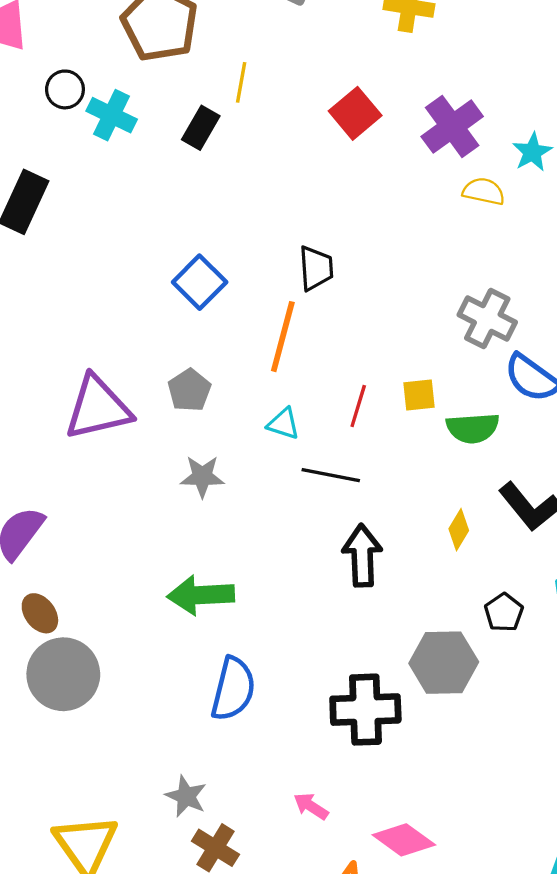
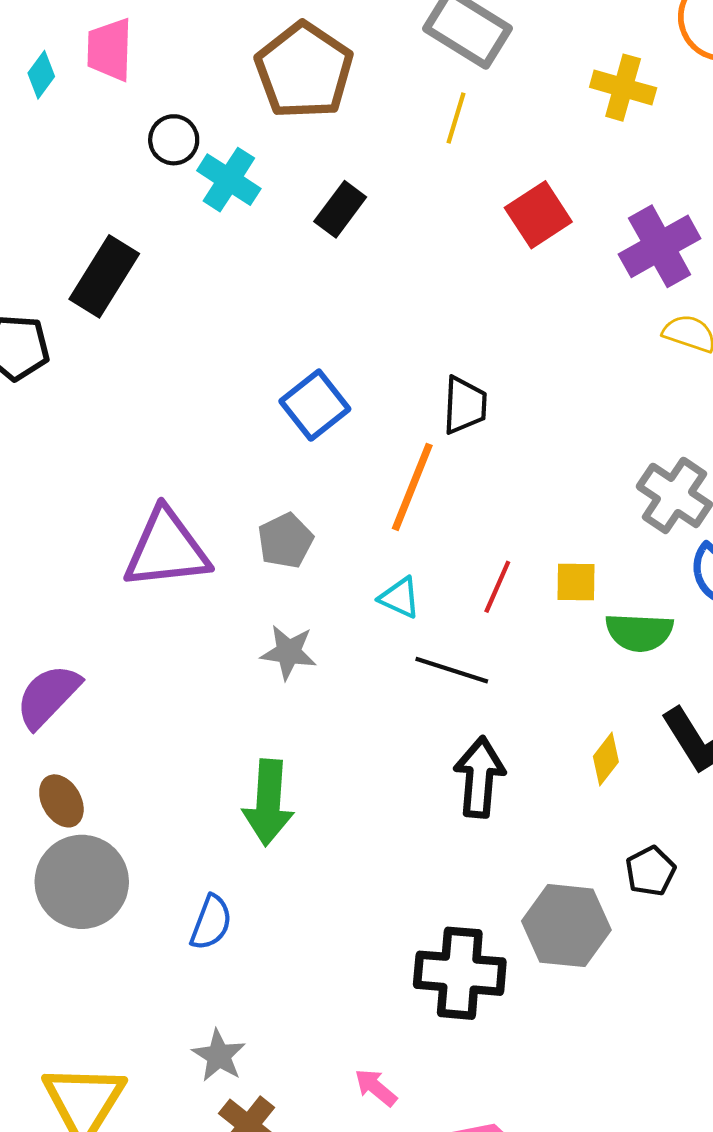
yellow line: (241, 82) -> (456, 118), moved
green arrow: (201, 595) -> (268, 802), turned -90
blue semicircle: (233, 689) -> (211, 922), moved, size x0.7

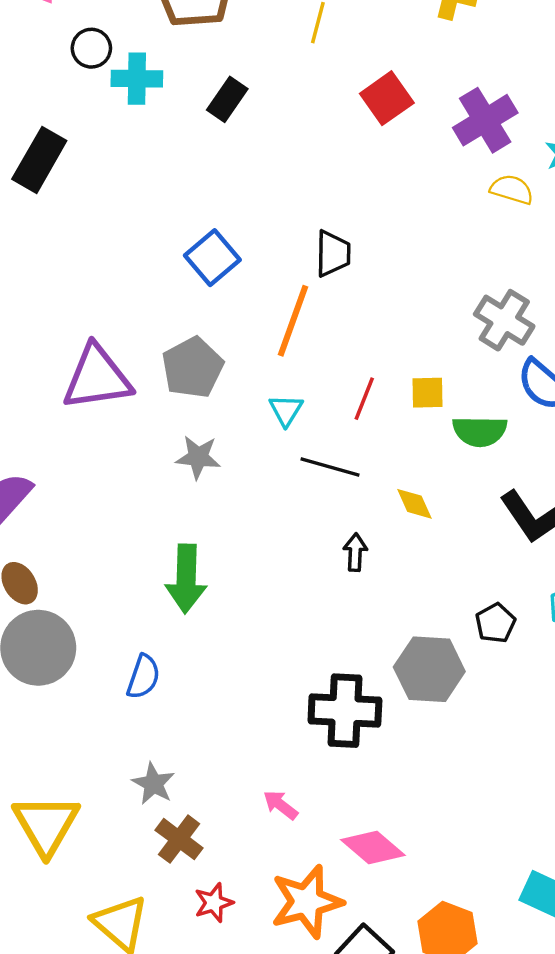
cyan cross: (229, 180) -> (137, 79), turned -30
gray pentagon: (285, 541) -> (193, 368), size x1.4
cyan triangle: (400, 598) -> (286, 410), turned 39
yellow diamond: (606, 759) -> (414, 504), moved, turned -60
black arrow: (479, 777) -> (355, 552), size x0.6

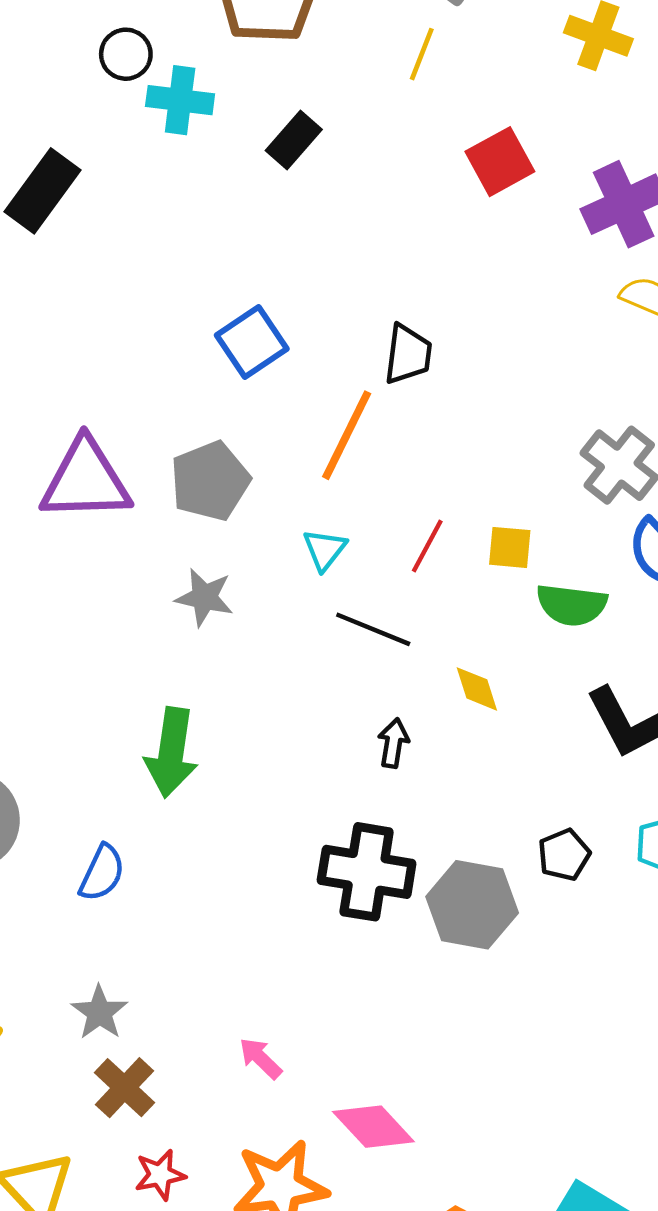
black cross: (345, 711) -> (367, 872), moved

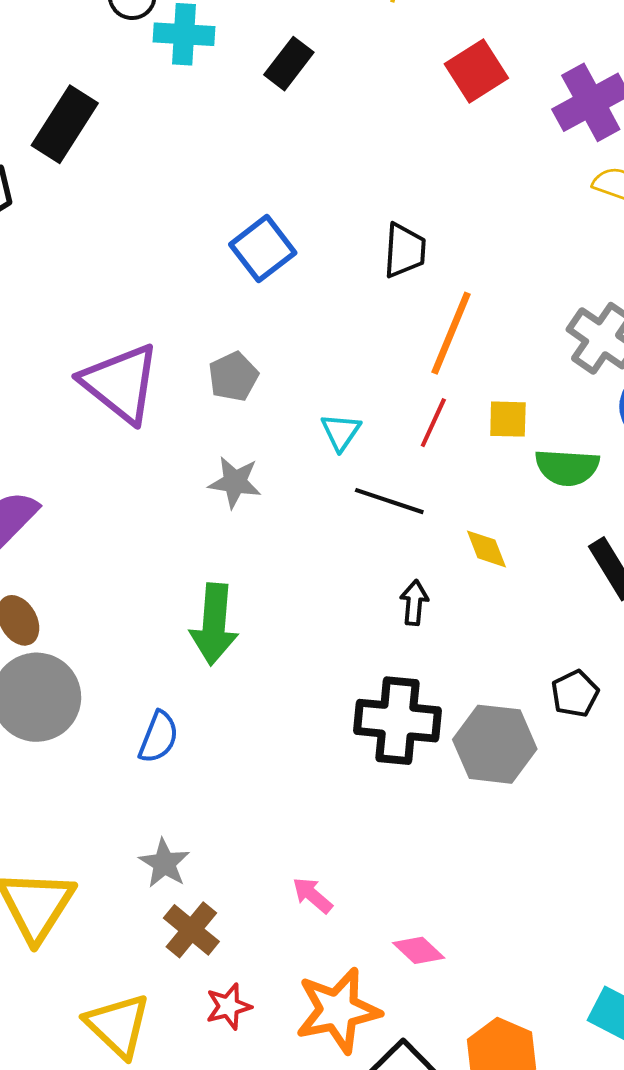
orange line: (347, 435) -> (451, 333), moved
purple triangle: (86, 480) -> (121, 383), turned 44
gray pentagon: (210, 481) -> (233, 377), size x0.7
pink diamond: (373, 1127) -> (419, 950), size x0.7

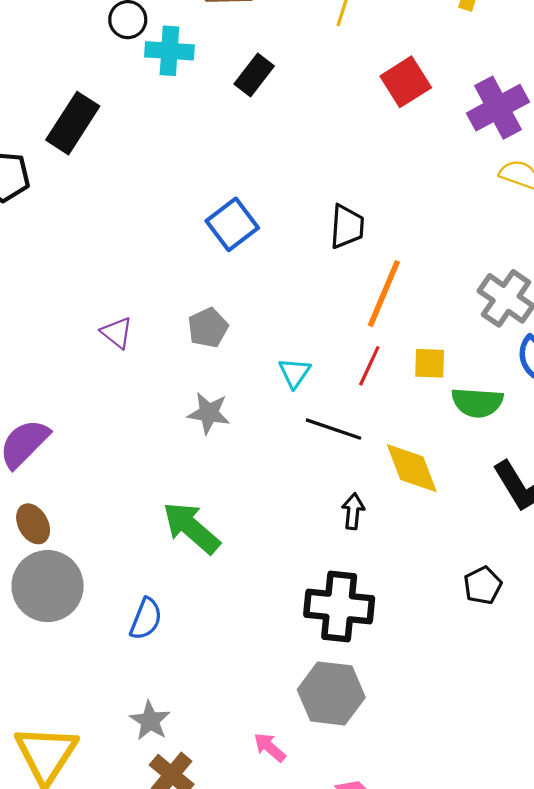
purple triangle: (121, 383) -> (117, 333), size x0.5
yellow diamond: (486, 549) -> (412, 468), size x1.6
green arrow: (214, 624) -> (191, 528), turned 126
gray hexagon: (495, 744) -> (331, 693), moved

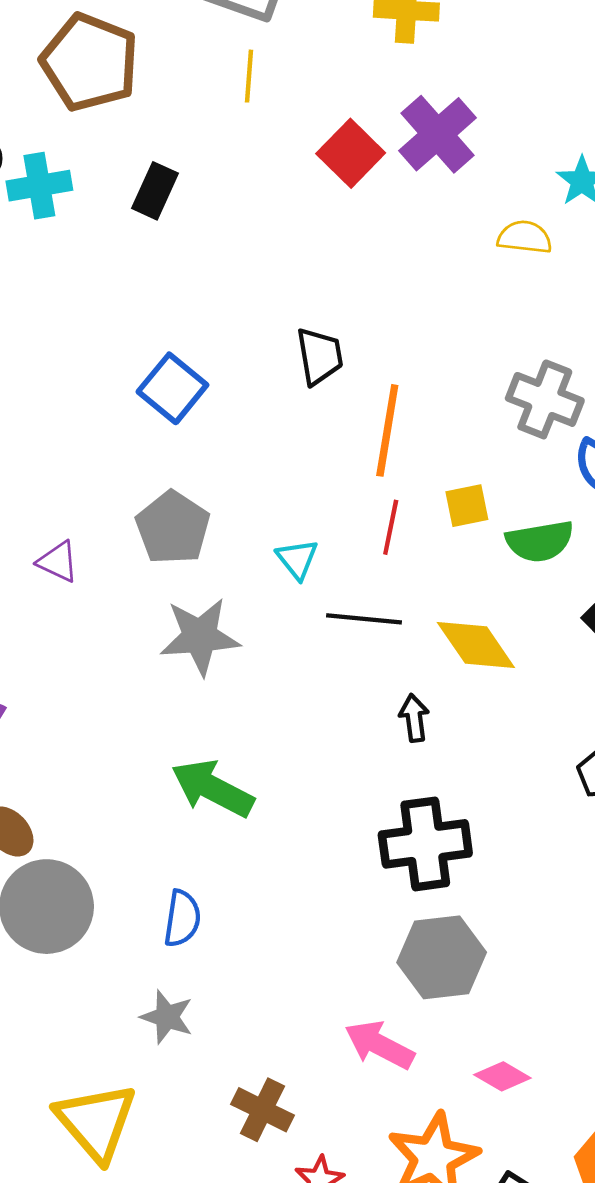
purple cross: (498, 108) -> (437, 134), moved
gray pentagon: (208, 328) -> (173, 528), size x1.4
gray star: (209, 413) -> (200, 636), size x1.4
gray star: (150, 721) -> (167, 1017), moved
pink arrow: (270, 747) -> (379, 1045), size x1.5

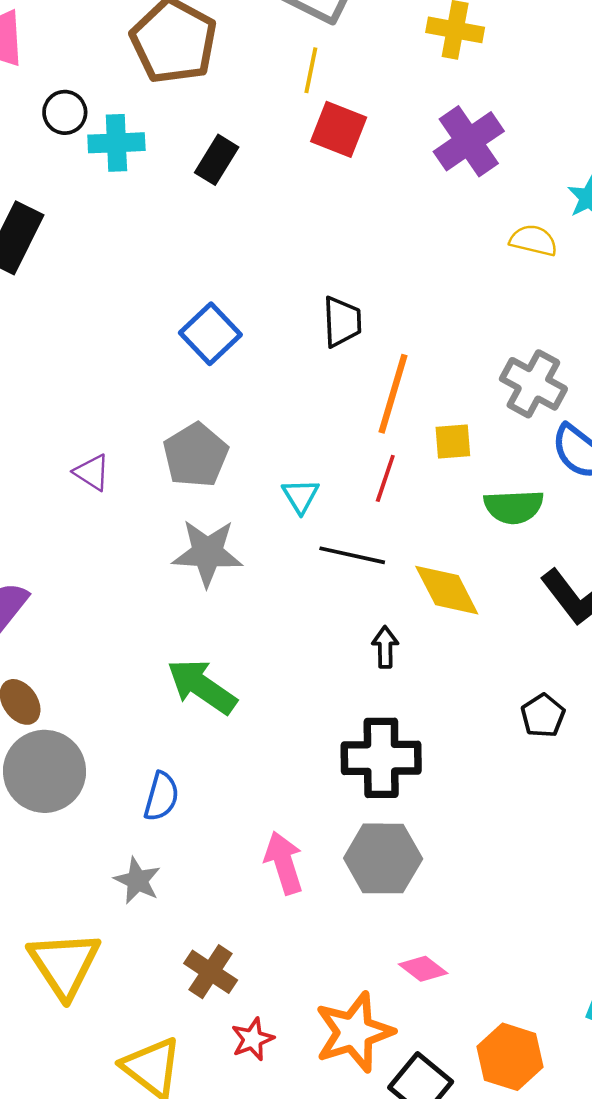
red square: (351, 153) -> (339, 129), moved, turned -30
yellow square: (467, 506) -> (453, 441), moved
pink arrow: (379, 1045) -> (284, 863), moved, turned 38

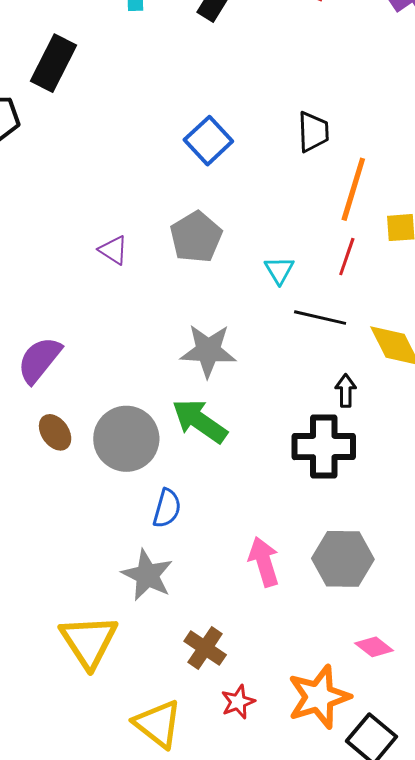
gray star: (207, 553) -> (208, 351), moved
black cross: (381, 758) -> (324, 447), moved
gray circle: (45, 771) -> (126, 439), moved
gray star: (137, 881) -> (147, 575), size x1.4

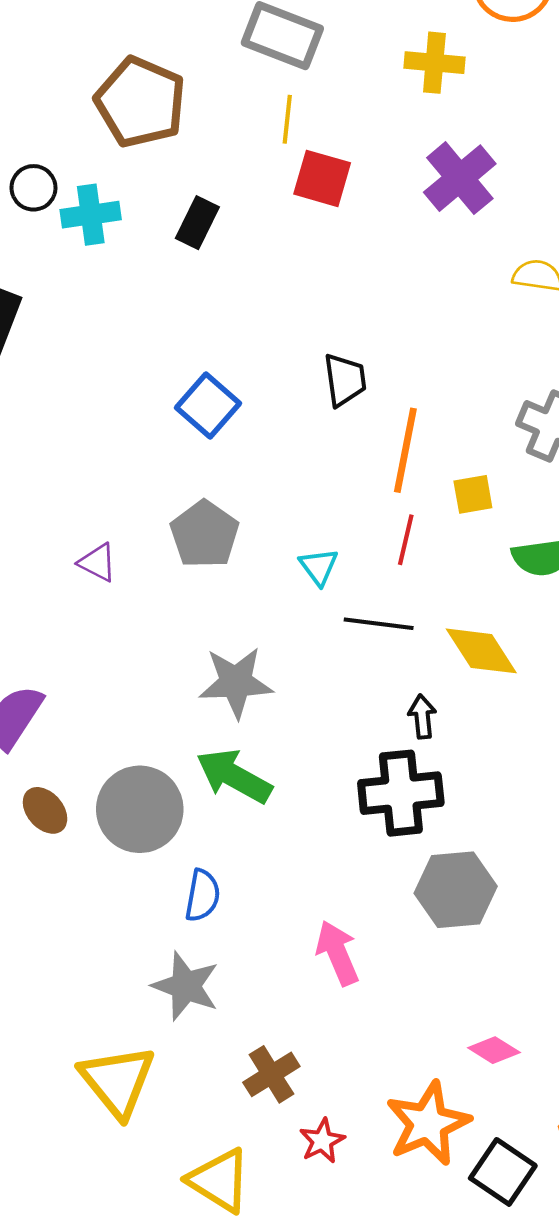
gray hexagon: (343, 559) -> (456, 890), moved
brown cross: (205, 648) -> (271, 1074), turned 30

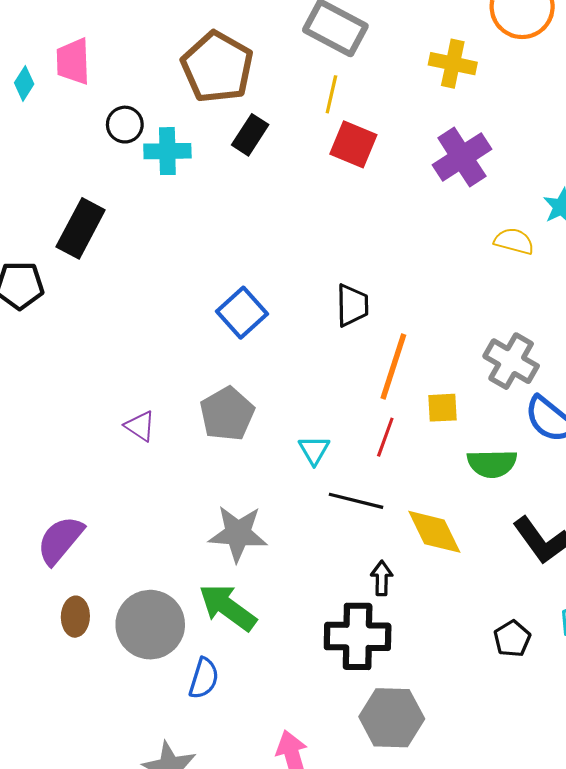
black rectangle: (197, 223) -> (250, 135), moved
brown ellipse: (45, 810) -> (75, 617), turned 36
blue semicircle: (203, 895) -> (204, 678), moved

